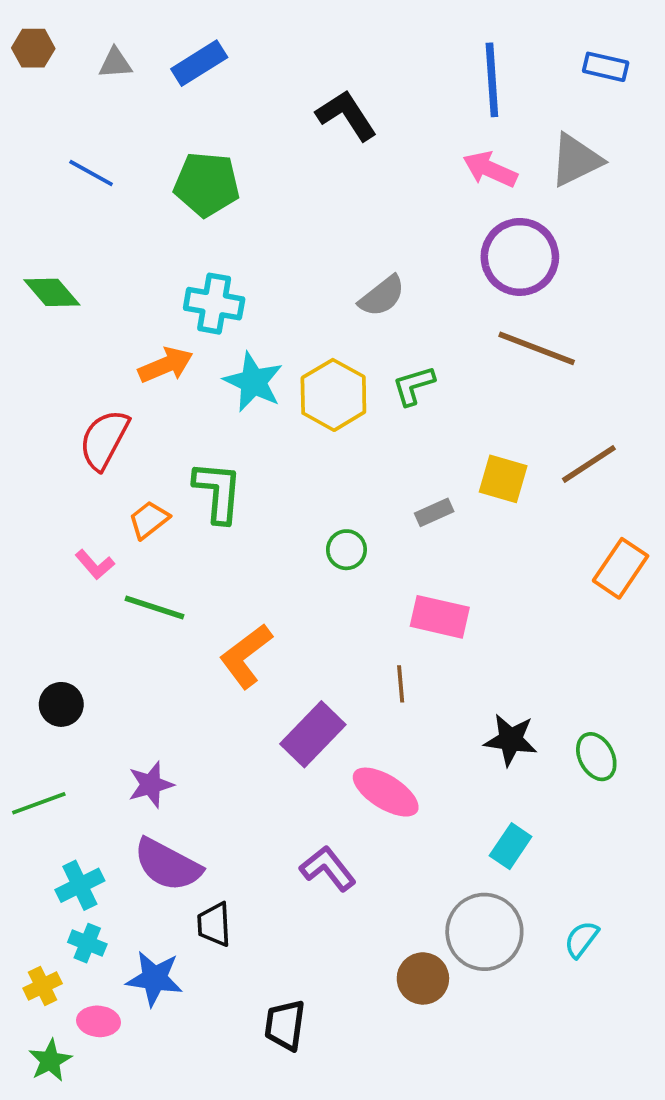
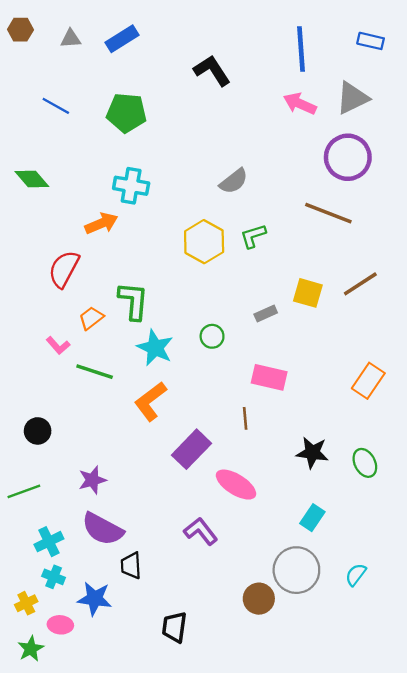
purple circle: (520, 257) -> (348, 157), moved
cyan star: (253, 382) -> (155, 348), moved
orange rectangle: (621, 568) -> (368, 381), moved

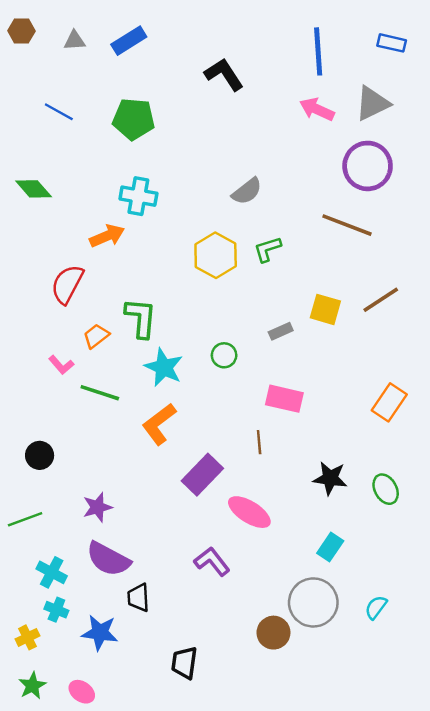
cyan cross: (49, 542) -> (52, 572), turned -36
pink ellipse: (60, 625) -> (82, 692), moved, turned 30

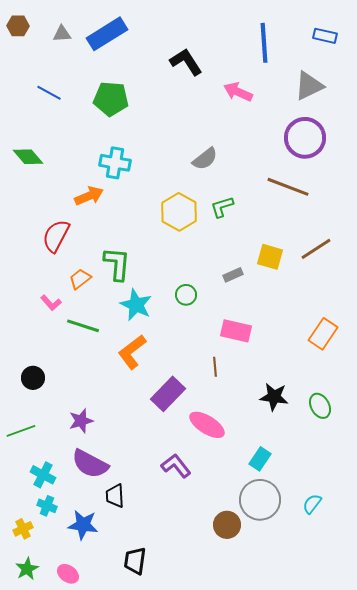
blue rectangle: (129, 41) -> (107, 34), size x1.4
pink arrow: (317, 109) -> (238, 92), moved
cyan rectangle: (330, 547) -> (260, 459), moved
black trapezoid: (184, 663) -> (135, 561), moved

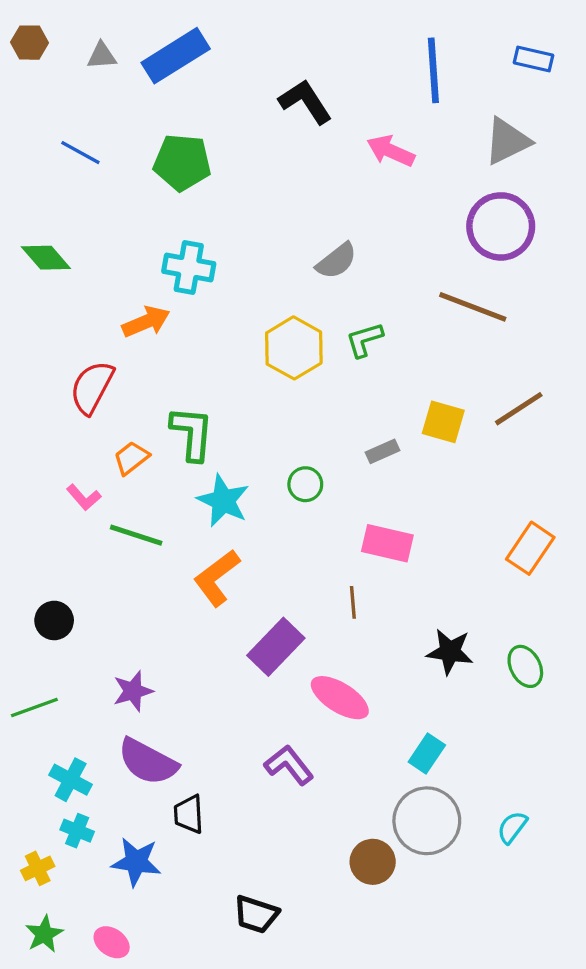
black trapezoid: (135, 561) -> (256, 914), moved, turned -80

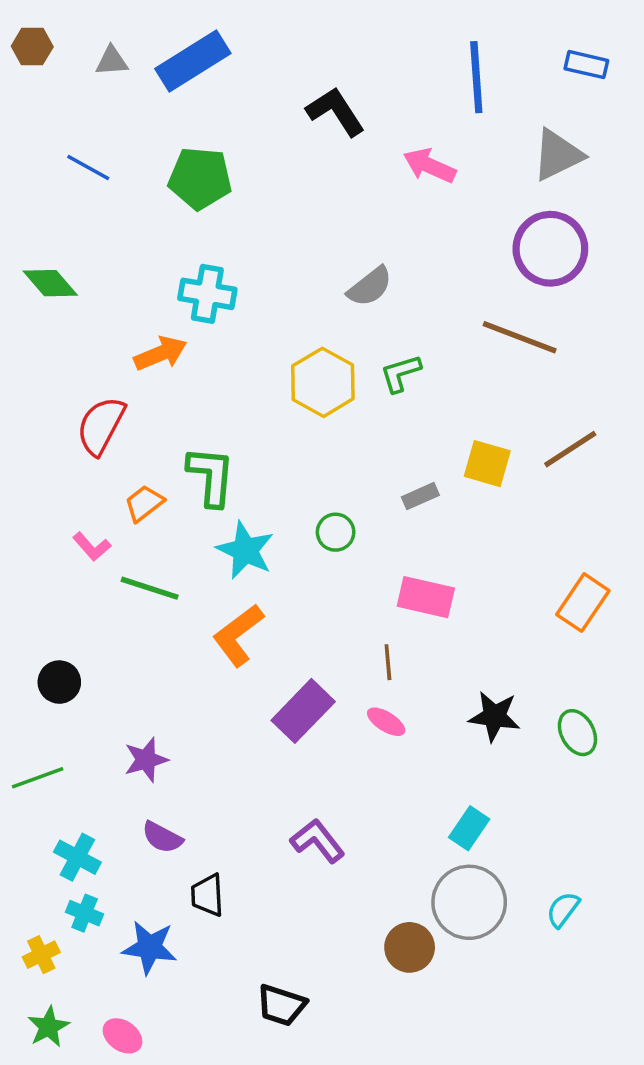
pink ellipse: (340, 698) -> (386, 722), moved, size x0.6
purple semicircle: (148, 762) -> (162, 837), size x0.6

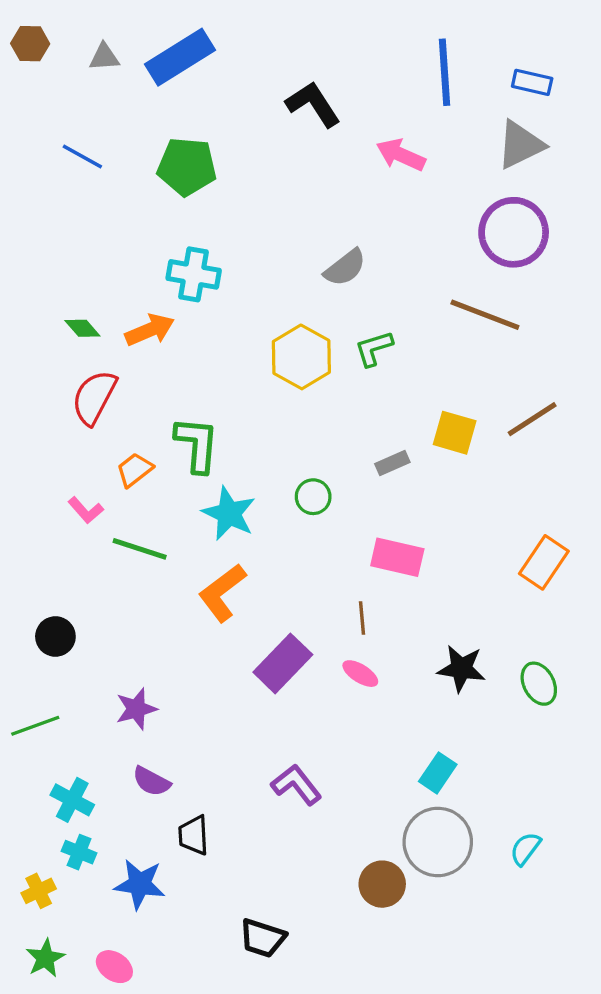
blue rectangle: (586, 65) -> (532, 82), moved
green diamond: (50, 283) -> (82, 328), moved, size x0.7

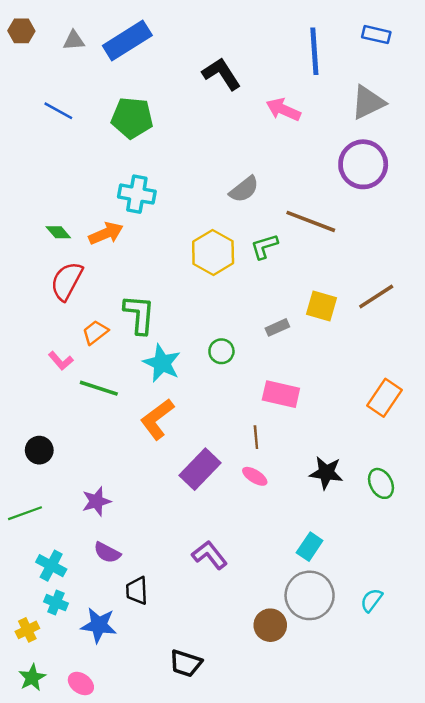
blue rectangle: (532, 82) -> (376, 35), moved
brown line: (485, 315) -> (311, 221), moved

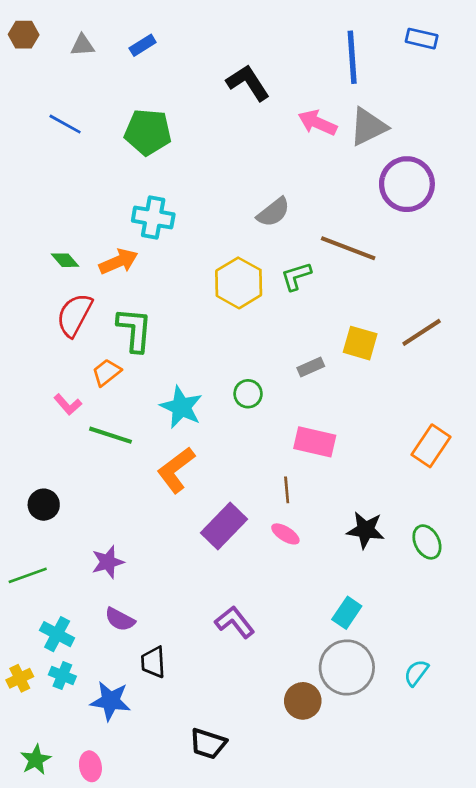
blue rectangle: (127, 40) -> (143, 45), size x0.5
gray triangle: (368, 102) -> (368, 127), moved
green L-shape: (139, 314) -> (135, 330), moved
yellow cross: (27, 630) -> (20, 678), moved
pink ellipse: (81, 684) -> (90, 766), turned 45

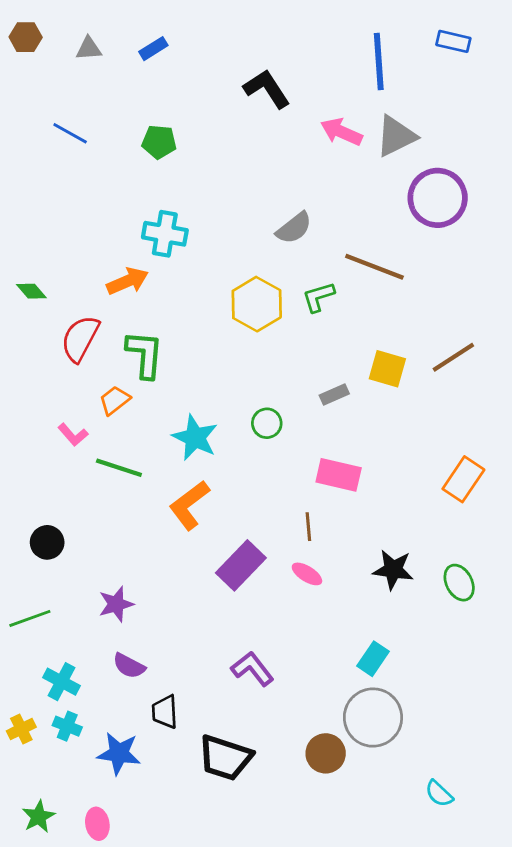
green pentagon: (148, 132) -> (159, 142), size x0.7
green diamond: (65, 260) -> (31, 291), moved
cyan semicircle: (416, 673) -> (439, 794), moved, turned -84
black trapezoid: (208, 744) -> (225, 758), moved, size x1.4

